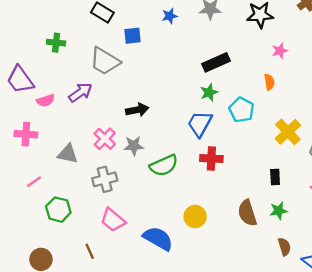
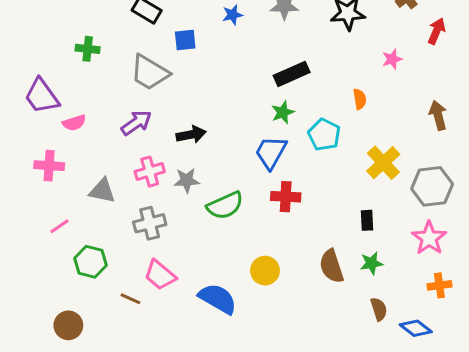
pink star: (280, 51) -> (392, 59), moved
purple arrow: (80, 92) -> (136, 123), moved
pink cross: (105, 139) -> (150, 172), turned 30
brown line: (90, 251) -> (130, 299), moved, turned -42

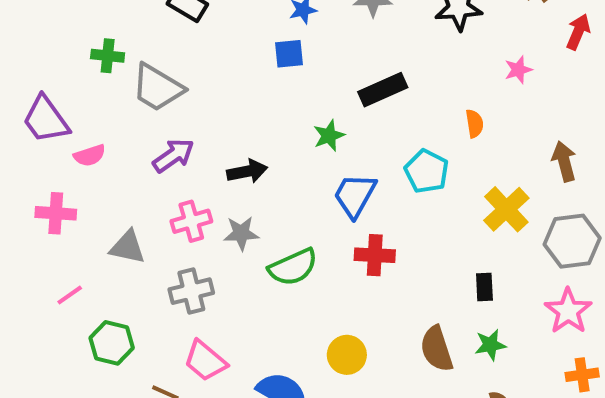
blue square: (185, 40) -> (289, 54), moved
gray trapezoid: (150, 72) -> (157, 88), moved
green star: (283, 112) -> (329, 136), moved
brown arrow: (438, 115) -> (564, 161), moved

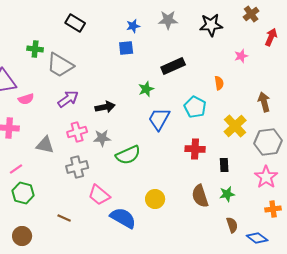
red cross: (375, 255) -> (195, 149), moved
green hexagon: (112, 343) -> (23, 193), moved
pink trapezoid: (205, 361) -> (99, 195), moved

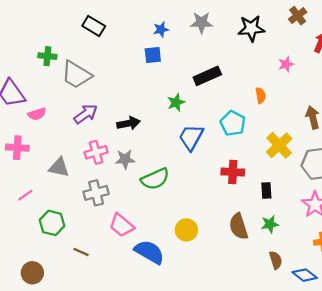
green hexagon: (23, 193) -> (52, 223), moved

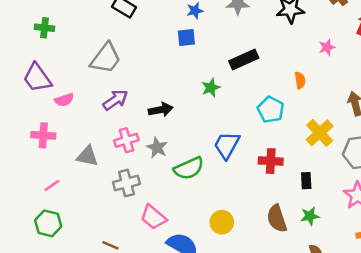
green cross: (47, 56) -> (45, 28), moved
gray trapezoid: (76, 75) -> (106, 58), turned -84
blue trapezoid: (191, 137) -> (227, 145), moved
gray star: (125, 159) -> (157, 148), turned 30
green hexagon: (52, 223) -> (48, 223), moved

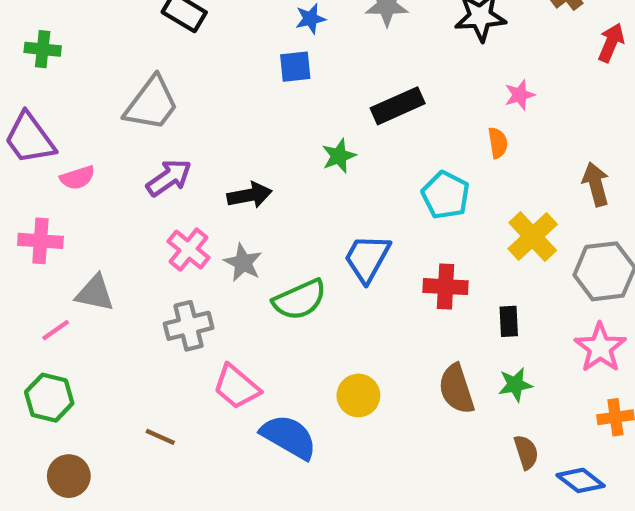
pink star: (327, 47) -> (520, 95), moved
pink cross: (126, 140) -> (189, 250), turned -35
gray triangle: (87, 156) -> (95, 293), moved

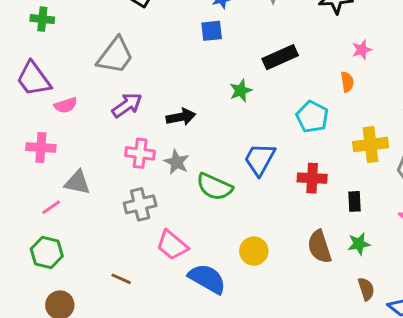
yellow cross: (533, 236) -> (371, 145), turned 36
pink cross: (189, 250) -> (140, 153), turned -32
green semicircle: (300, 300) -> (214, 187), turned 48

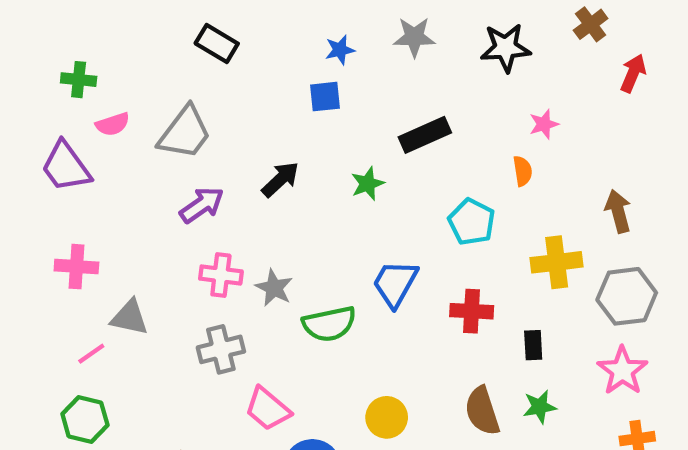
pink semicircle: (66, 105) -> (113, 124), moved
black arrow: (181, 117) -> (280, 179), moved, turned -32
green semicircle: (214, 187) -> (329, 324), turned -36

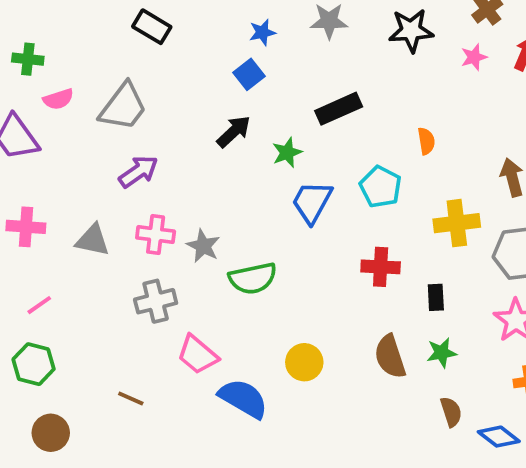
blue square: (325, 97) -> (249, 74), turned -32
pink star: (544, 124) -> (474, 57), moved
black arrow: (280, 179) -> (234, 132), moved
blue trapezoid: (395, 284) -> (312, 202), moved
gray triangle: (130, 318) -> (93, 240), moved

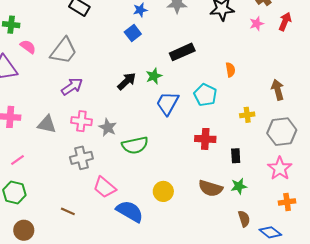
pink semicircle: (58, 99) -> (28, 47), turned -126
black arrow: (234, 132) -> (127, 81), moved
yellow cross: (457, 223) -> (247, 115), size x0.6
brown semicircle: (390, 357) -> (210, 188), turned -55

